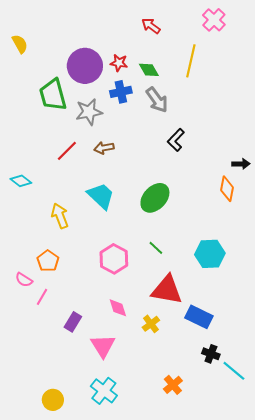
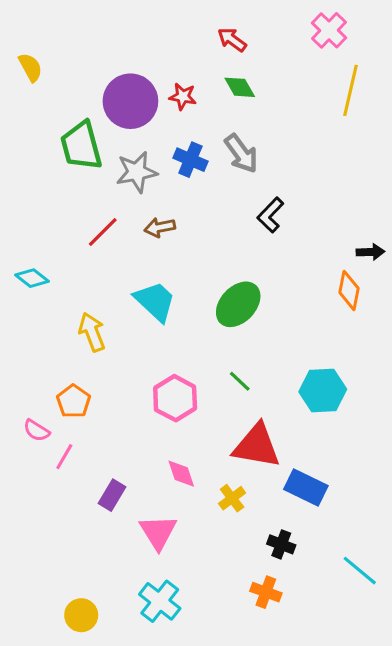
yellow line: (191, 61) -> (351, 90), moved
green diamond: (149, 70) -> (240, 87), moved
blue cross: (121, 92) -> (190, 160), moved, turned 35
black cross: (211, 354) -> (281, 544), moved
orange cross: (173, 385) -> (266, 592), turned -30

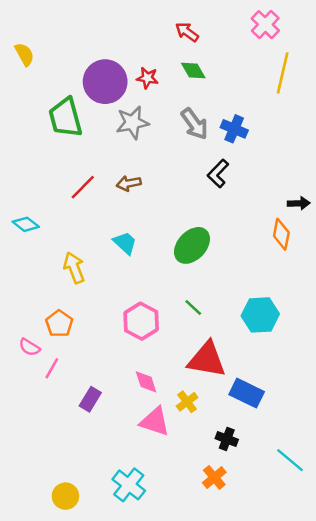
blue cross: (190, 160) -> (234, 129), moved
gray star: (137, 172) -> (132, 123), moved
cyan trapezoid: (155, 301) -> (125, 243), size x0.7
pink triangle: (158, 532) -> (155, 422), moved, turned -40
orange cross: (266, 592) -> (214, 477), turned 30

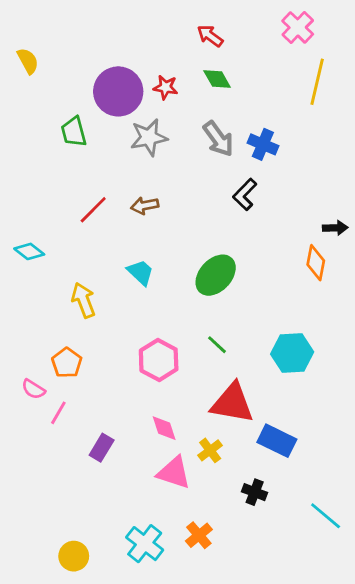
green trapezoid: (65, 118) -> (74, 132), size x0.7
orange cross: (214, 477) -> (199, 535), moved

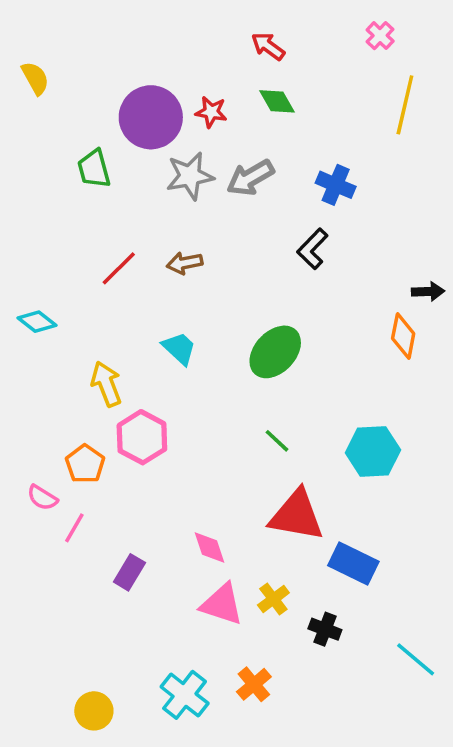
pink cross: (298, 27) -> (380, 36), size x0.7
gray arrow: (218, 139) -> (250, 178), moved, turned 96
pink hexagon: (159, 360) -> (142, 437), moved
yellow cross: (210, 450) -> (273, 599), moved

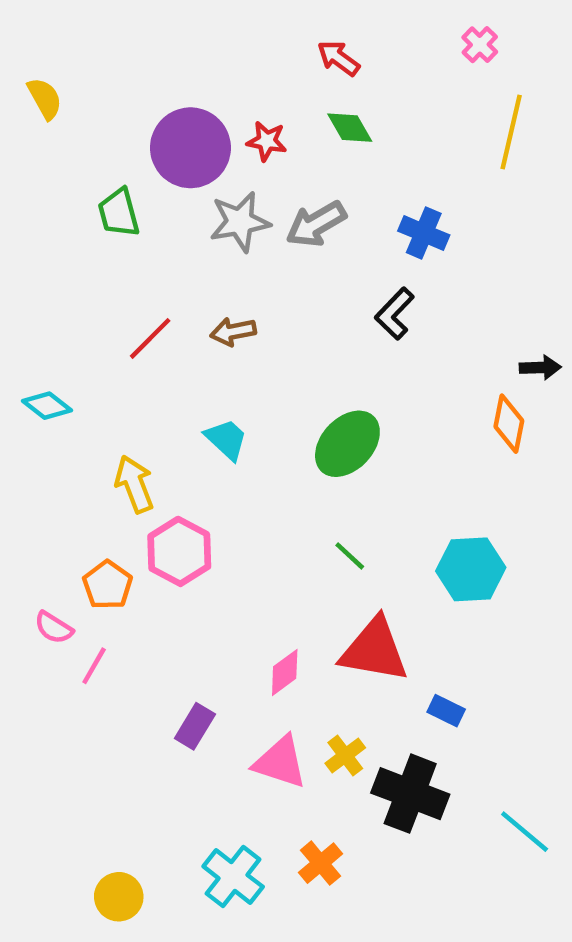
pink diamond: (209, 547) -> (285, 672), moved, turned 72
blue rectangle: (353, 563) -> (446, 711), size x0.6
purple rectangle: (129, 572) -> (195, 726), moved
black cross: (325, 629) -> (410, 794), size x1.8

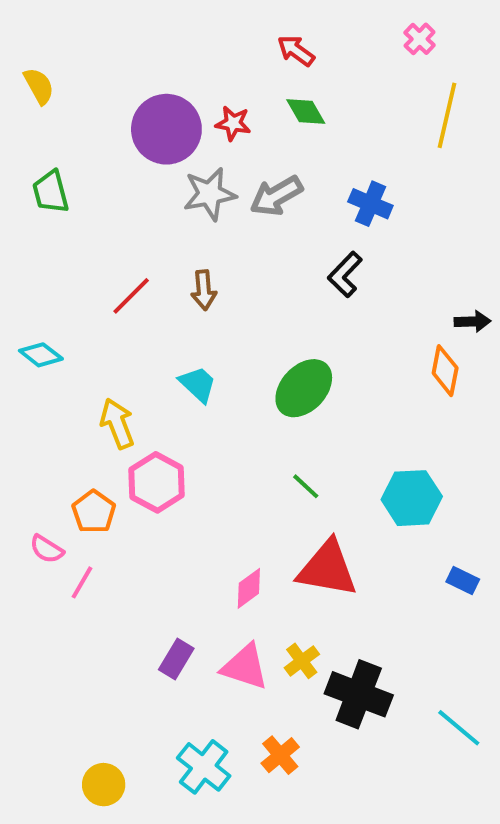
green trapezoid: (119, 213) -> (51, 192), moved
brown arrow: (233, 332) -> (204, 290), turned -84
blue rectangle: (446, 711) -> (463, 580), moved
purple rectangle: (195, 726) -> (176, 659), moved

